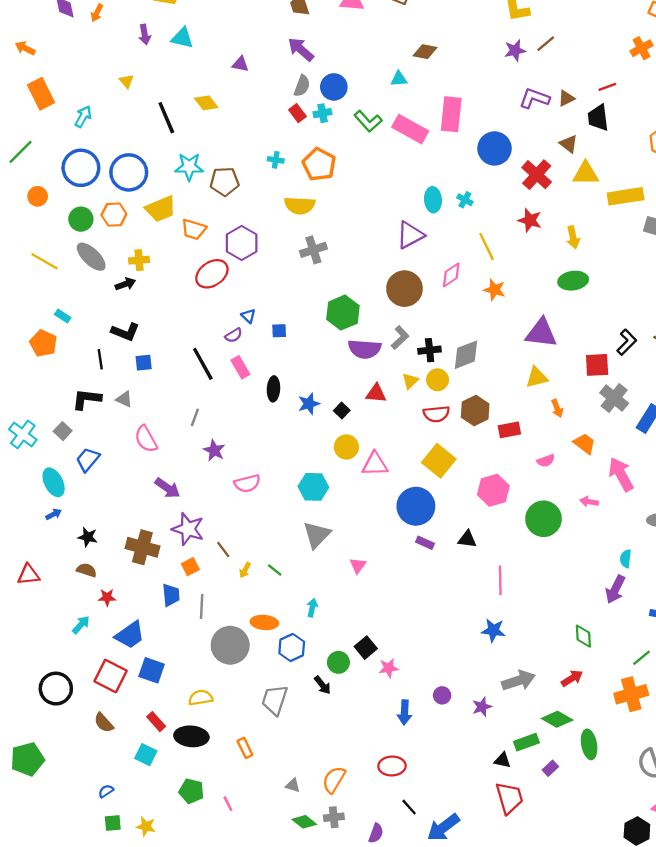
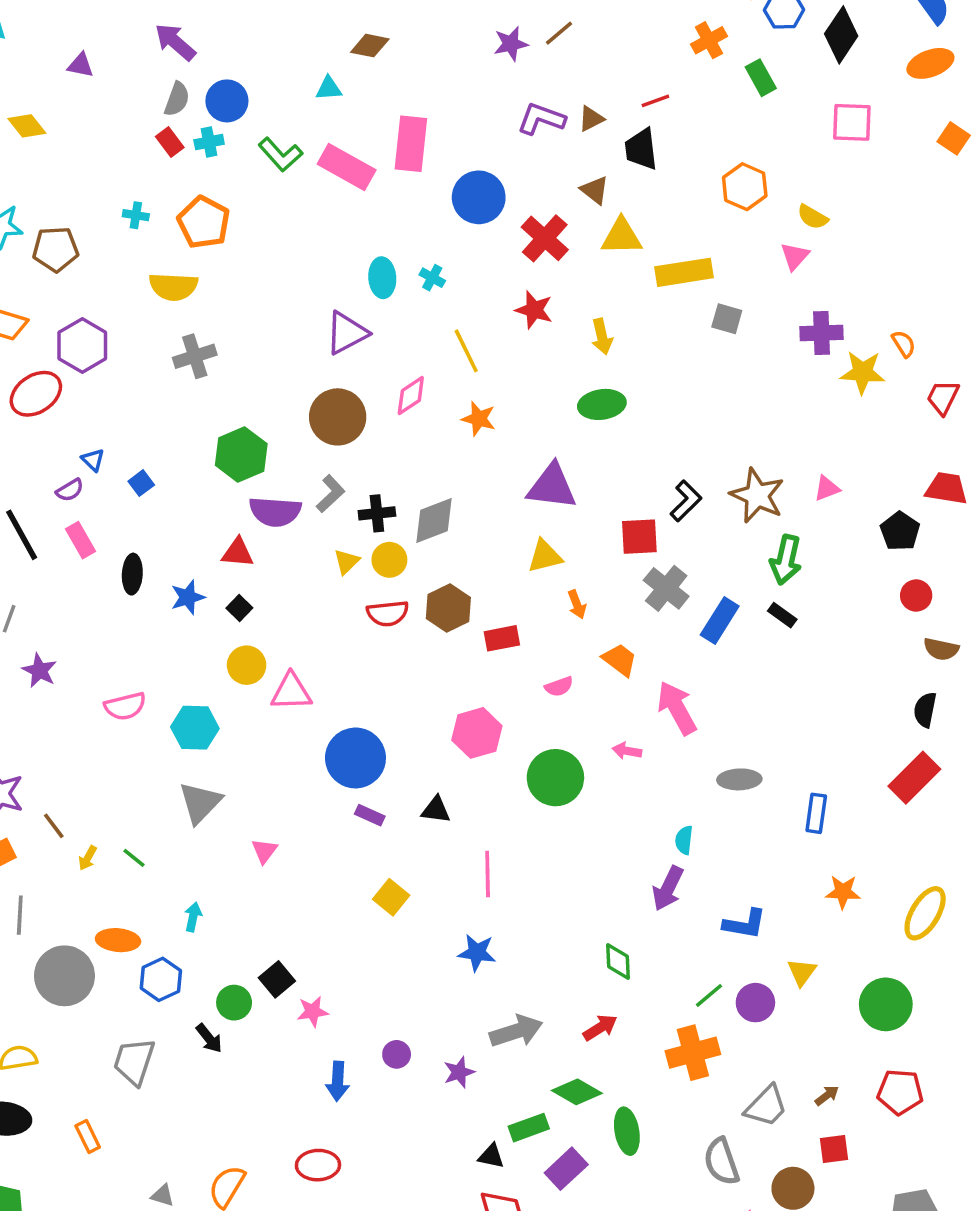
blue square: (279, 331) -> (141, 483), turned -35
red triangle: (376, 393) -> (238, 553), moved
yellow square: (439, 461) -> (391, 897), moved, size x0.7
pink semicircle: (247, 483) -> (125, 706), moved
purple rectangle: (550, 768) -> (566, 1169), size x1.6

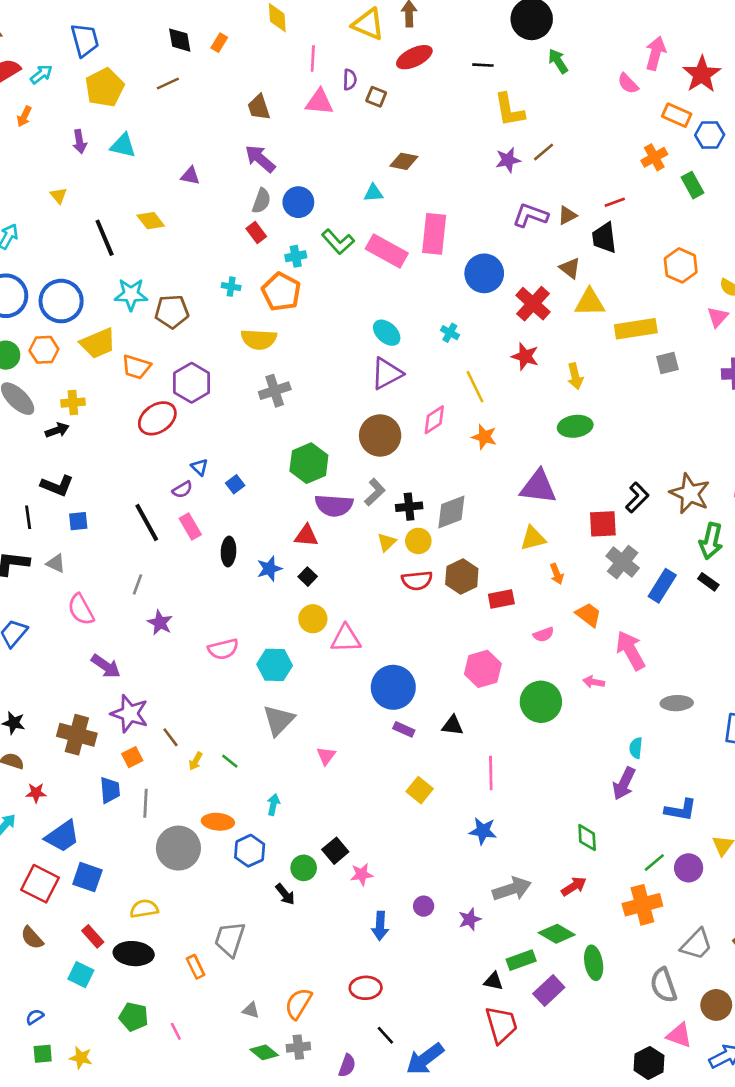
cyan cross: (209, 142) -> (296, 256), moved
cyan ellipse: (382, 278) -> (387, 333), moved, turned -44
gray square: (727, 319) -> (667, 363), turned -30
gray trapezoid: (134, 1062) -> (230, 939), moved

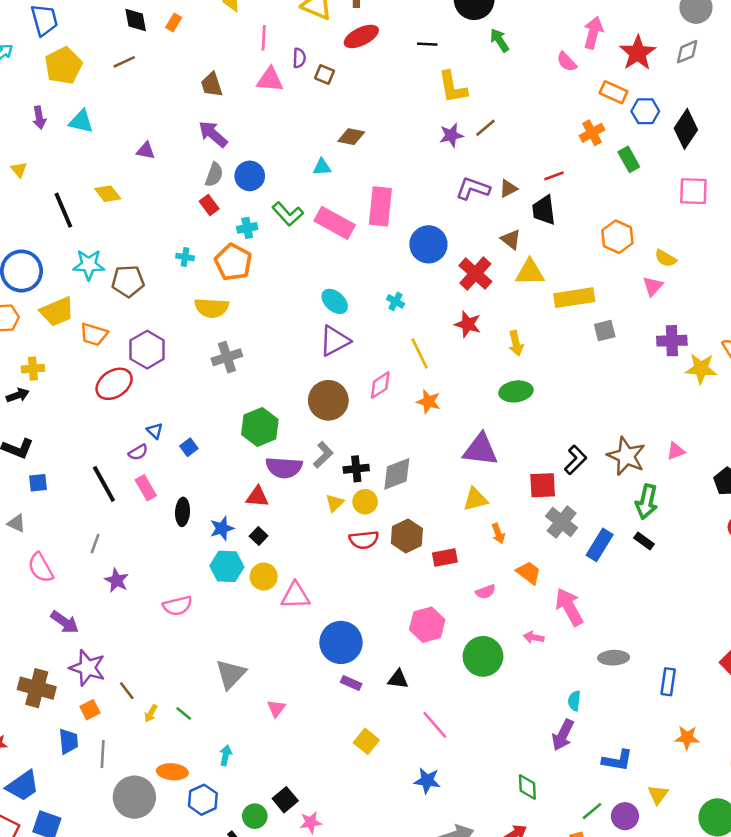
cyan hexagon: (275, 665) -> (227, 566), moved
pink line: (491, 773) -> (435, 725), turned -40

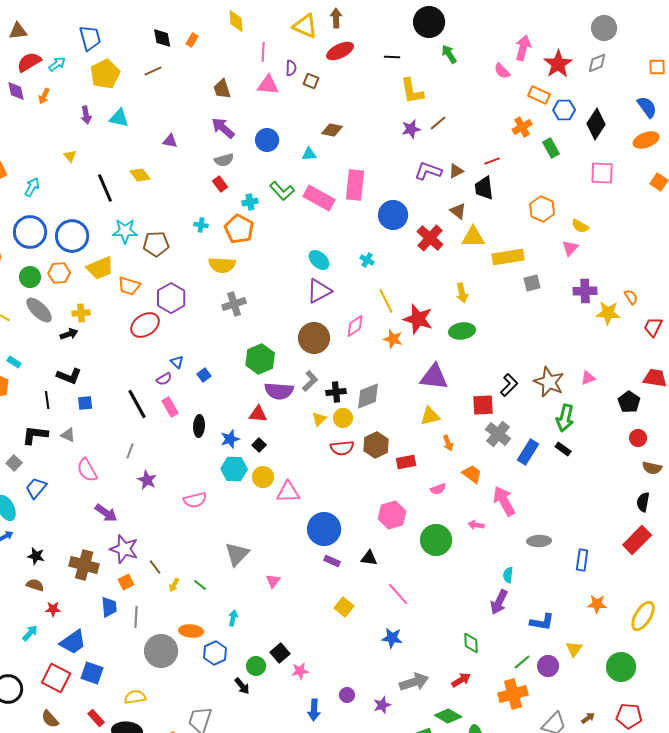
gray semicircle: (214, 175) -> (224, 160), turned 54
blue circle: (250, 176) -> (267, 140), moved
red star: (468, 324) -> (418, 319), moved, size x1.4

